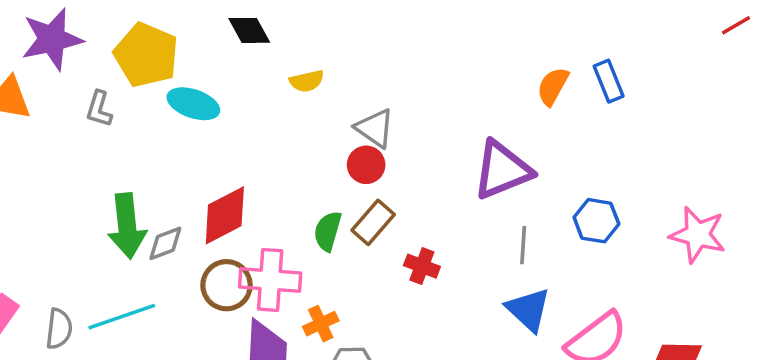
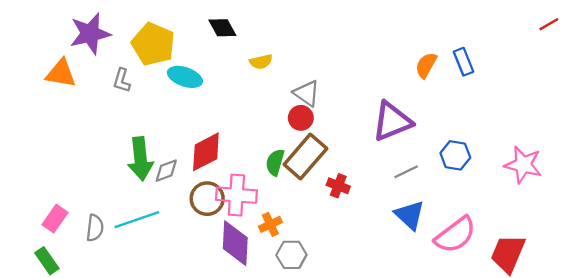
brown rectangle: (373, 222) -> (305, 156), size x1.5
gray line: (523, 245) -> (406, 172), turned 60

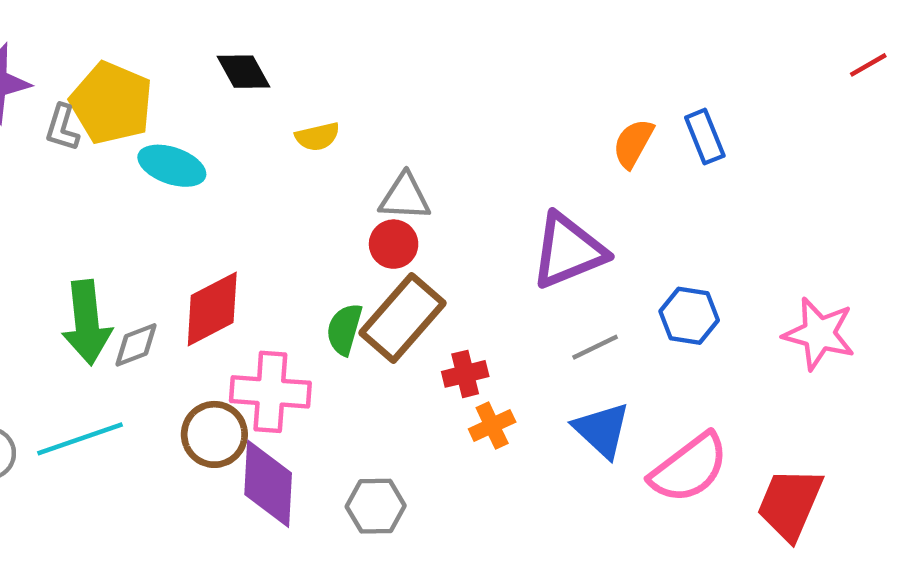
gray L-shape: (122, 80) -> (62, 128), moved
gray triangle: (307, 93) -> (405, 197), turned -32
red cross: (338, 186) -> (465, 374), turned -35
brown circle: (207, 199) -> (214, 434), moved
orange cross: (270, 224) -> (492, 425), moved

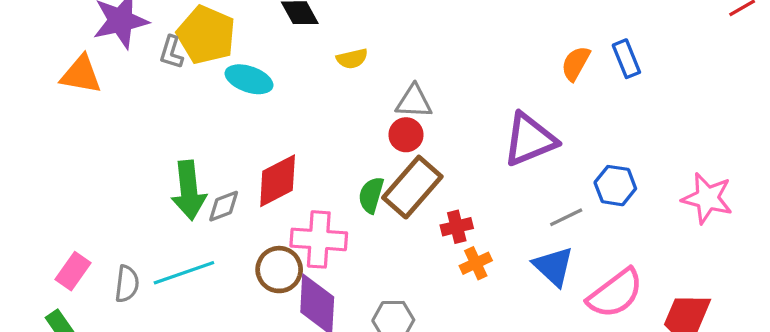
gray line: (595, 347) -> (566, 217), moved

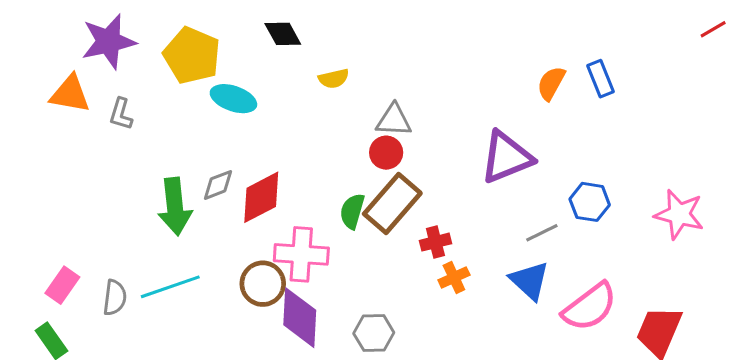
gray L-shape: (171, 52) -> (121, 114), moved
gray diamond: (224, 206) -> (218, 185), moved

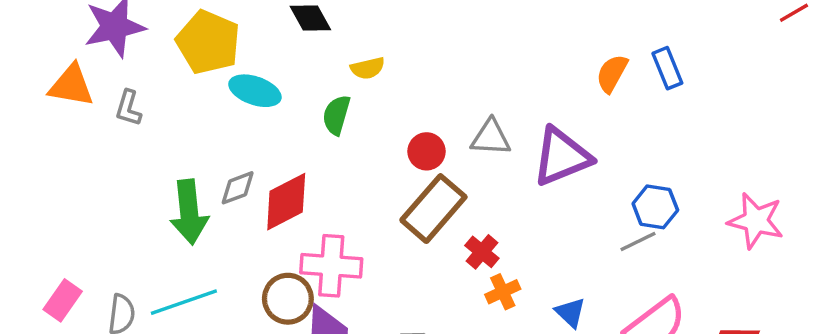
gray triangle: (394, 120) -> (491, 138), moved
green semicircle: (352, 211) -> (336, 115), moved
gray line: (542, 233) -> (638, 241), moved
red cross: (435, 242) -> (482, 252), turned -36
blue triangle: (530, 281) -> (570, 313), moved, size x0.7

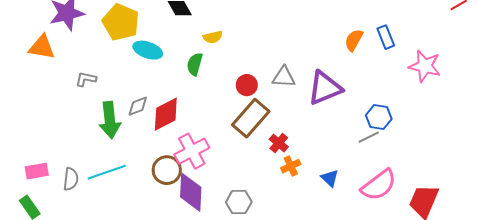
gray L-shape: (128, 108) -> (86, 79), moved, turned 85
pink star: (756, 221) -> (425, 66), moved
pink cross: (331, 266) -> (192, 151), turned -32
pink rectangle: (63, 300) -> (37, 171), turned 45

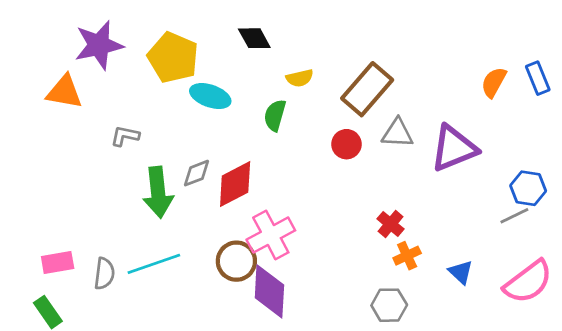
brown rectangle: (251, 118) -> (367, 89), moved
gray hexagon: (239, 202) -> (389, 305), moved

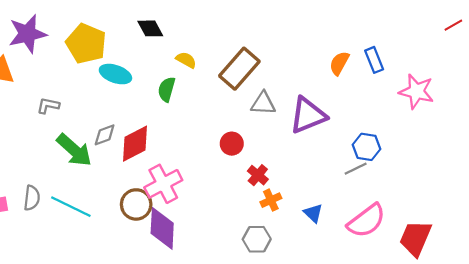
yellow semicircle: (300, 78) -> (186, 60), turned -138
red circle: (346, 144) -> (232, 144), moved
green arrow: (158, 192) -> (74, 150), turned -42
cyan line: (154, 264) -> (71, 207), turned 45
gray semicircle: (104, 274) -> (32, 198), moved

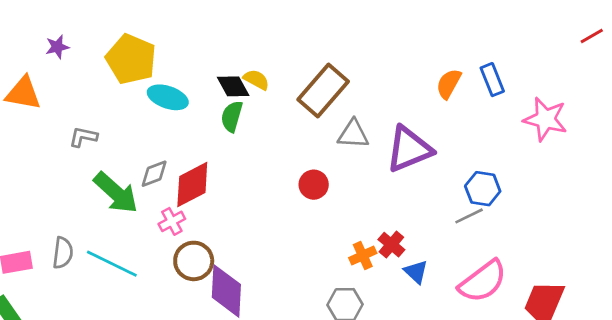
black diamond: (150, 28) -> (233, 86), moved
purple star: (27, 34) -> (57, 47), size x0.5
red cross: (258, 175) -> (391, 245), moved
pink cross: (163, 184) -> (172, 221), moved, size x0.6

